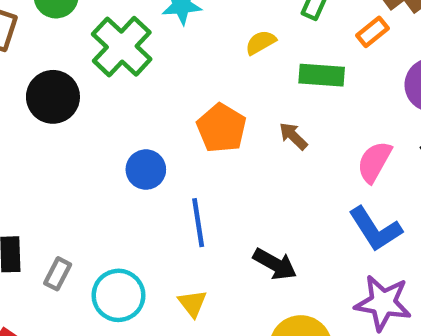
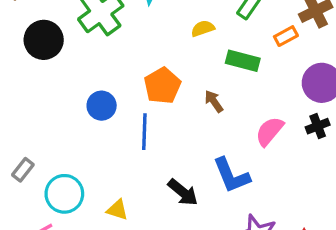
blue line: (198, 223) -> (144, 132), moved
blue L-shape: (375, 229) -> (231, 175), moved
yellow triangle: (193, 303) -> (117, 210), turned -45

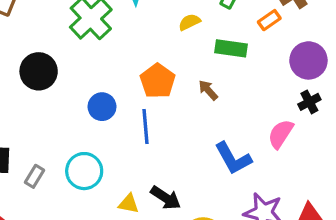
black circle: (44, 40) -> (39, 71), moved
pink semicircle: (269, 131) -> (281, 134), moved
black arrow: (183, 192) -> (166, 198), moved
cyan circle: (64, 194) -> (84, 171), moved

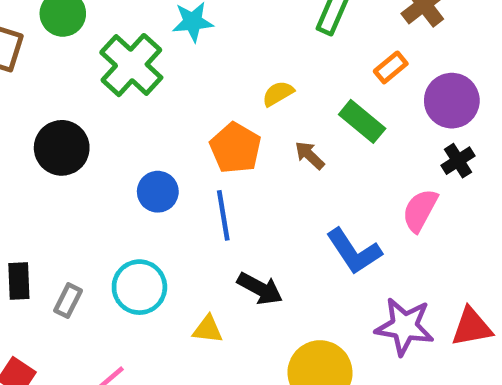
orange rectangle: (269, 20) -> (391, 67), moved
yellow semicircle: (189, 22) -> (278, 94), moved
green rectangle: (231, 48) -> (362, 121), moved, turned 36
black arrow: (166, 198) -> (260, 289), moved

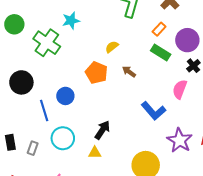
green rectangle: (362, 121) -> (161, 52), moved
blue line: (223, 215) -> (44, 111), moved
black arrow: (260, 289) -> (102, 130), moved, turned -78
purple star: (404, 326) -> (180, 140), turned 30

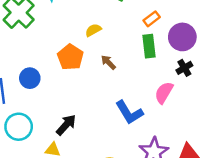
green rectangle: (161, 52) -> (149, 46), turned 42

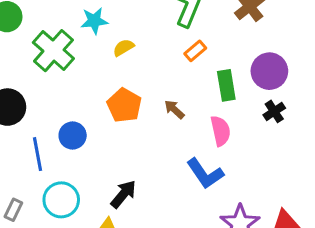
orange rectangle: (152, 19) -> (195, 51), moved
yellow semicircle: (93, 30) -> (123, 48), moved
pink semicircle: (164, 93) -> (220, 131), moved, turned 140

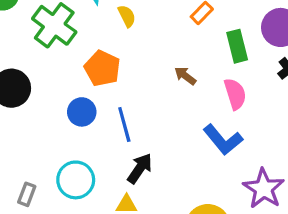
yellow semicircle: (123, 48) -> (127, 16), turned 100
orange pentagon: (124, 105) -> (102, 68), moved
blue line: (37, 154) -> (124, 125), moved

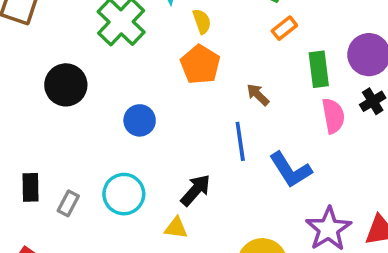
orange pentagon: (102, 68) -> (200, 64), moved
pink semicircle: (235, 94) -> (333, 116), moved
blue line: (124, 125) -> (240, 141), moved

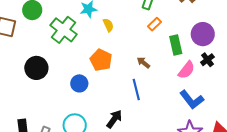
orange pentagon: (200, 64) -> (101, 60), moved
pink semicircle: (333, 116) -> (186, 70), turned 54
blue L-shape: (291, 170) -> (192, 100), moved

